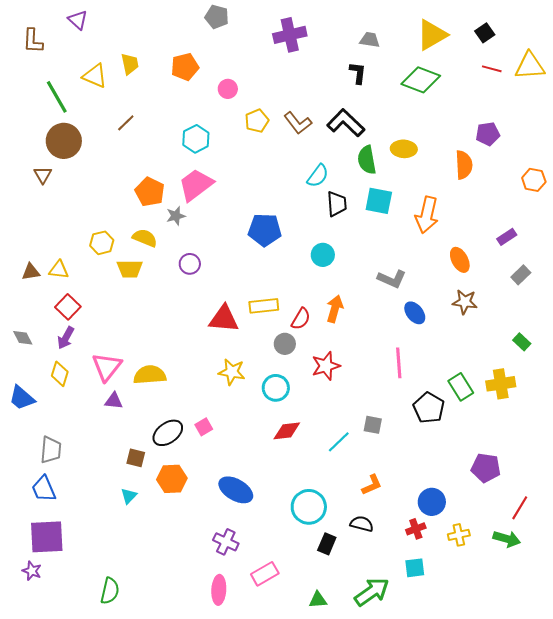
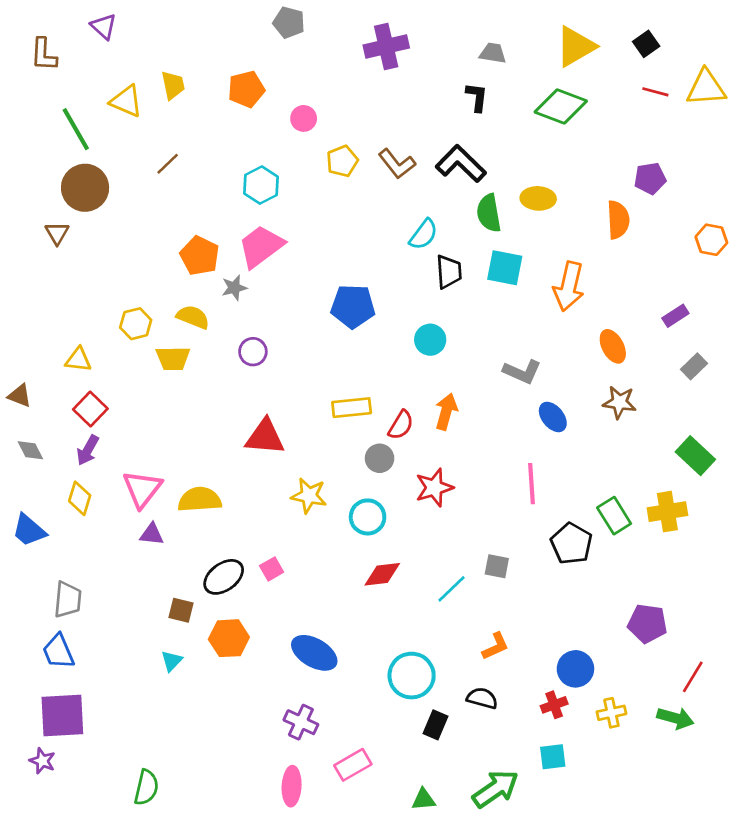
brown triangle: (31, 272) -> (20, 396), moved, turned 30
red triangle: (224, 319) -> (265, 437), moved
green rectangle: (522, 342) -> (695, 456), size x1.6

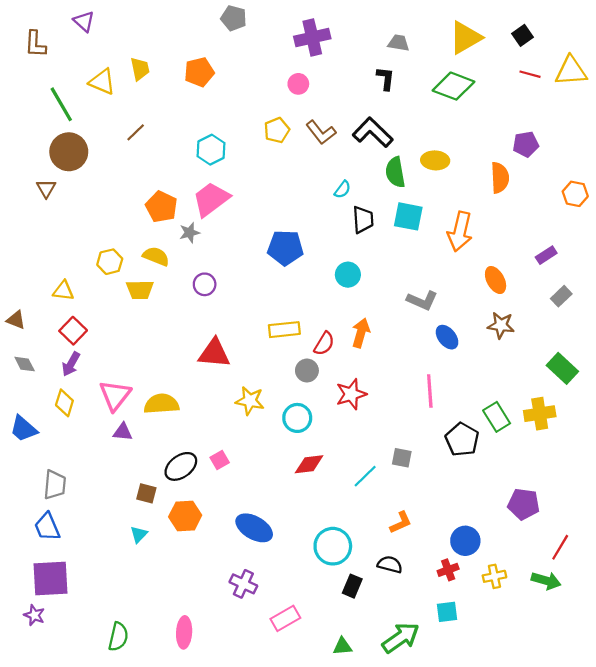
pink circle: (304, 118) -> (298, 84), moved
cyan semicircle: (424, 234) -> (342, 189), size x0.7
pink ellipse: (292, 786) -> (184, 632), moved

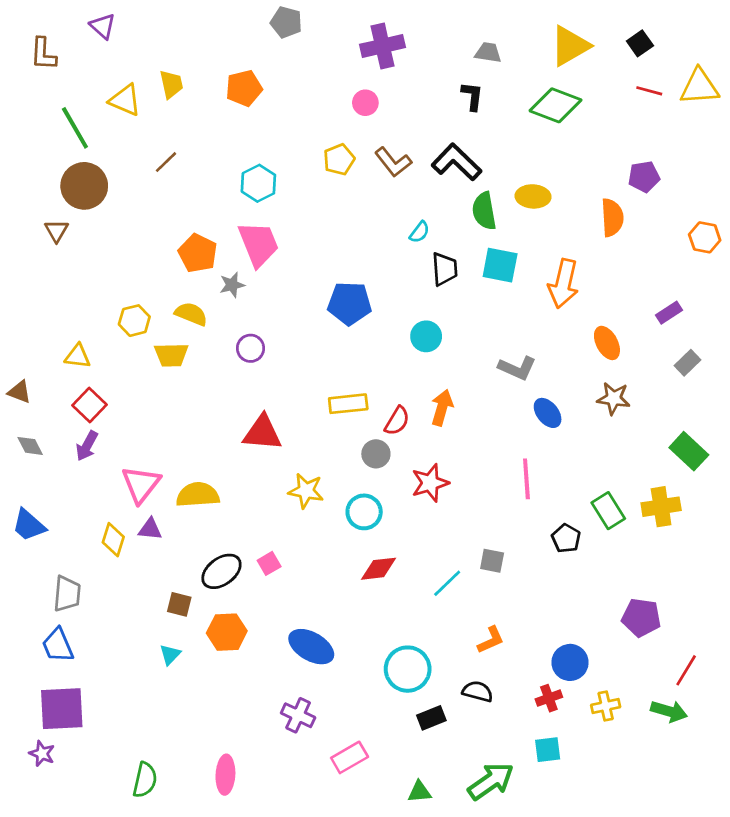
pink trapezoid: (211, 199) -> (258, 244), turned 105
yellow diamond: (64, 403) -> (113, 540), moved
black pentagon: (462, 439) -> (566, 538), size x0.7
black rectangle: (352, 586) -> (431, 718), turned 45

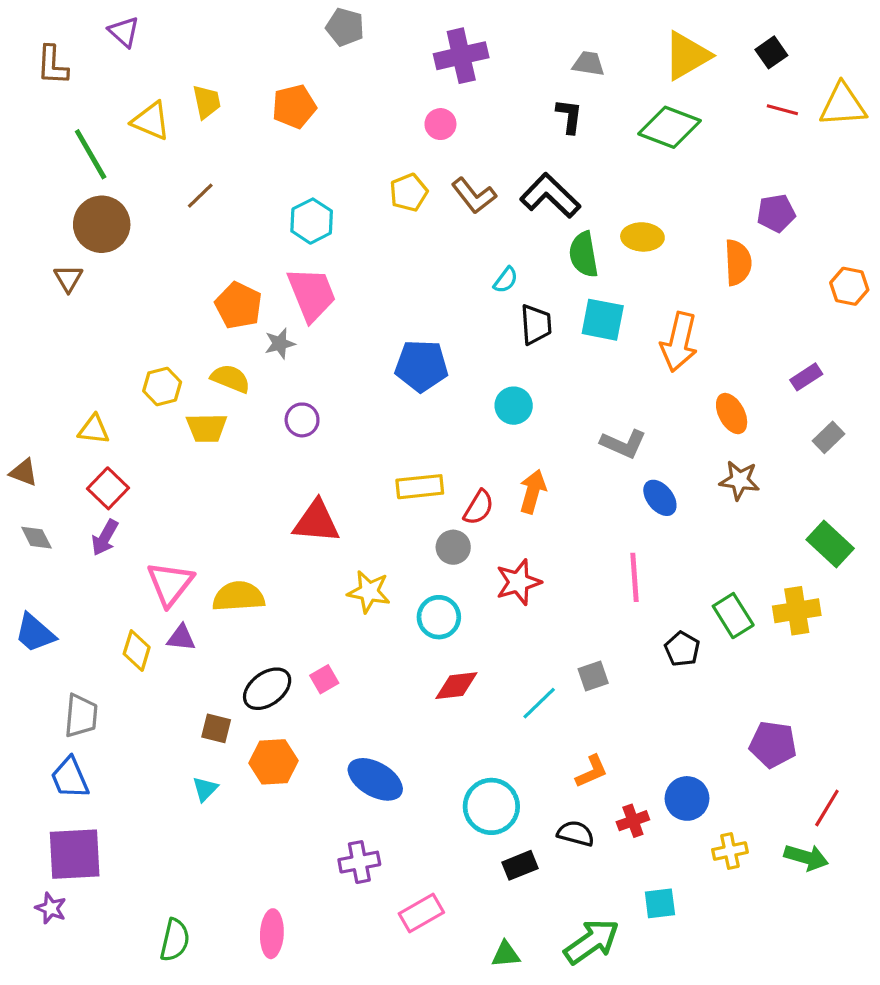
gray square: (492, 561) -> (593, 676), turned -30
red cross: (549, 698) -> (633, 821), moved
purple cross: (298, 715) -> (359, 862), turned -36

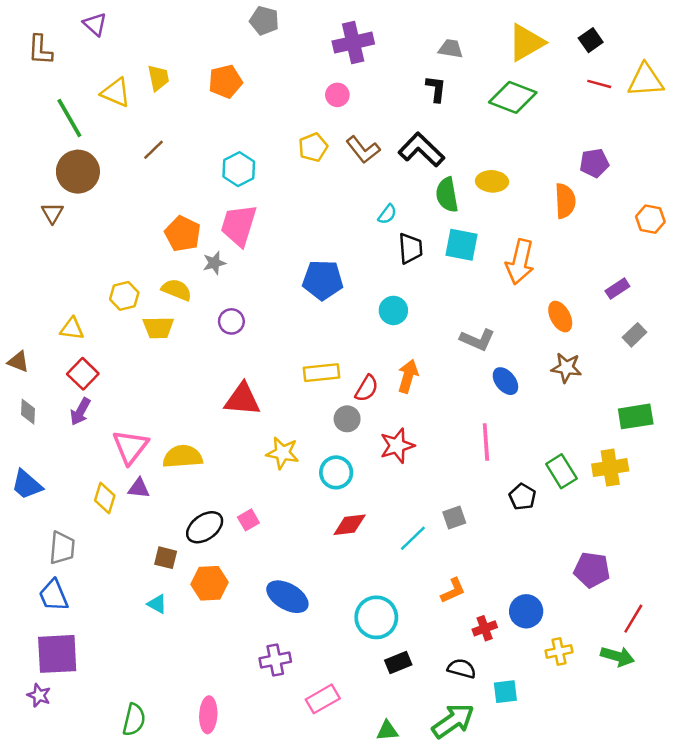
pink trapezoid: (312, 294) -> (239, 225), turned -141
gray diamond: (36, 538) -> (28, 412), turned 30
green rectangle: (830, 544) -> (636, 416), turned -52
cyan triangle: (205, 789) -> (157, 604), turned -45
black semicircle: (576, 833) -> (462, 669), moved

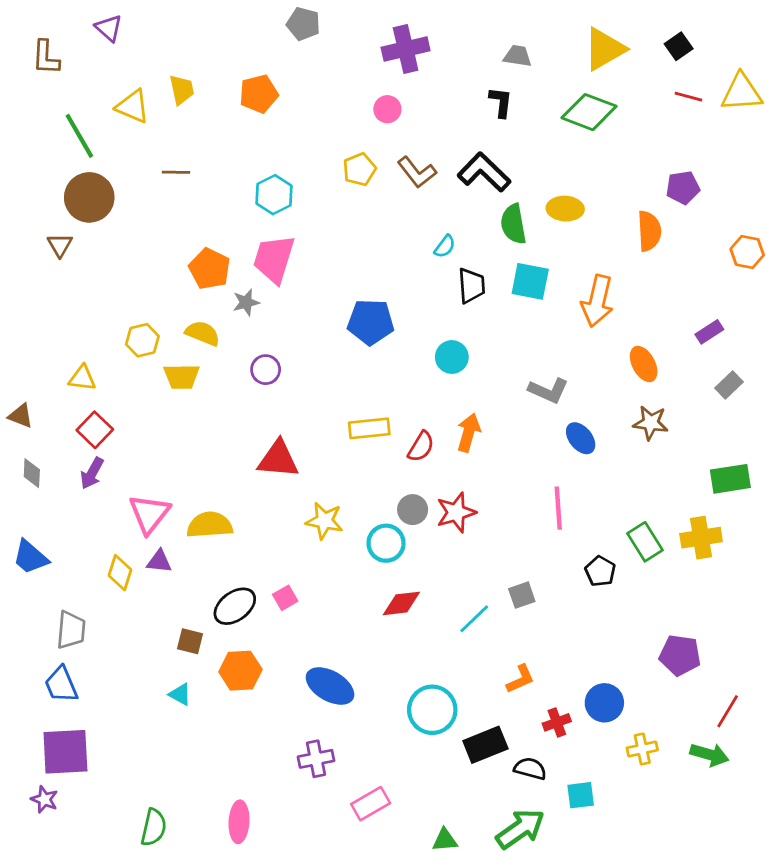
brown line: (153, 150) -> (176, 172), turned 45
gray circle: (347, 419) -> (413, 510), moved
black rectangle: (398, 662) -> (485, 745), moved, size x1.4

